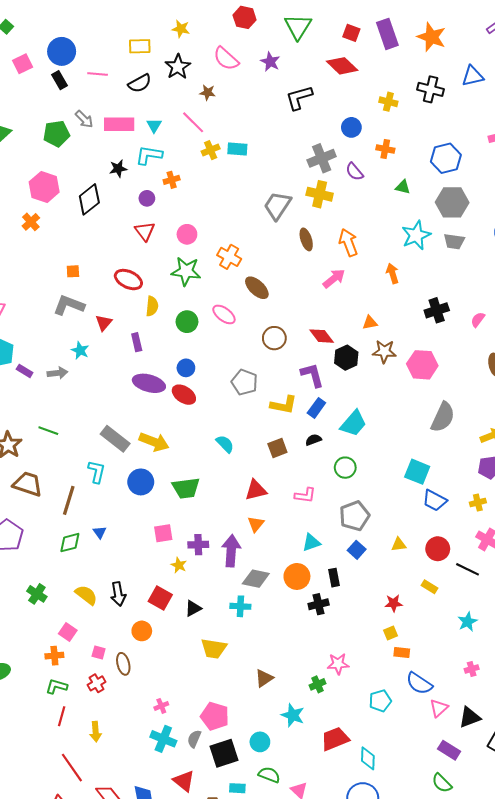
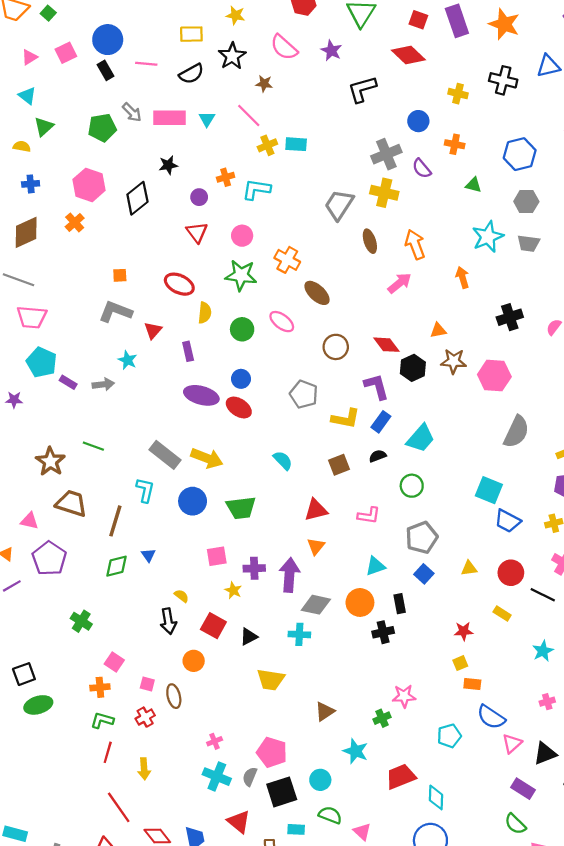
cyan L-shape: (149, 155) -> (256, 189), moved
gray hexagon: (452, 202) -> (526, 202), size x0.7
yellow semicircle: (86, 595) -> (182, 596), moved, size x0.6

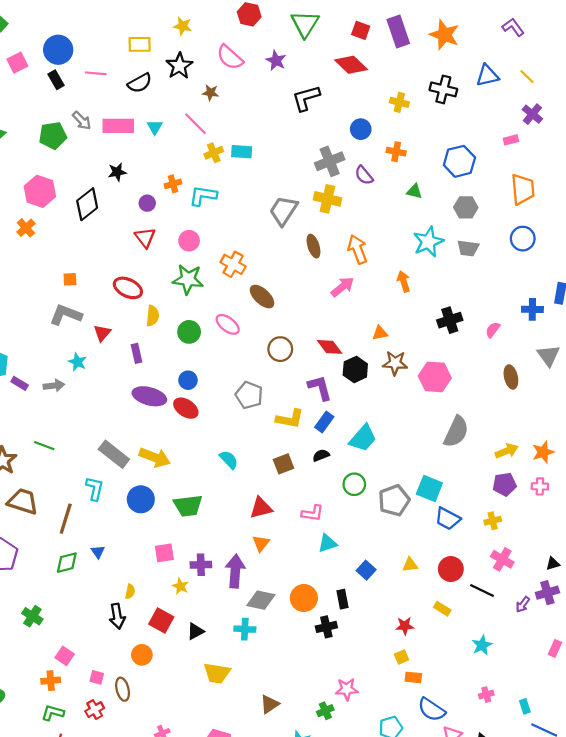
gray pentagon: (422, 537) -> (394, 500), moved
cyan triangle: (375, 566) -> (327, 543), moved
yellow semicircle: (182, 596) -> (130, 592), turned 64

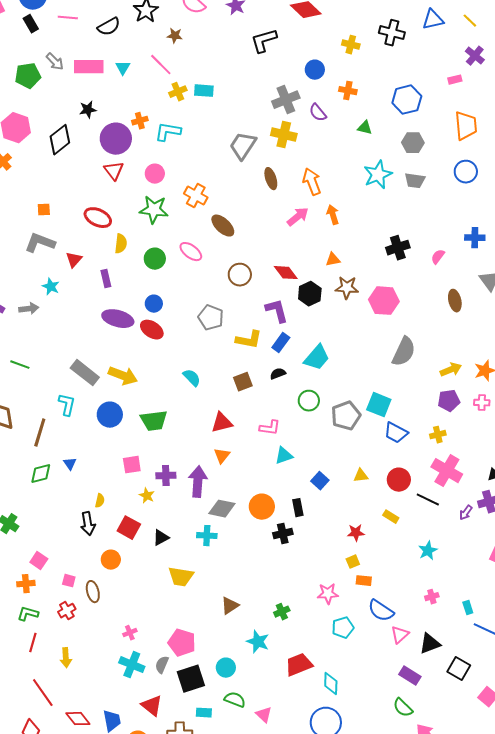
purple circle: (147, 203) -> (116, 139), size x2.0
orange arrow: (404, 281) -> (333, 215), moved
pink cross: (502, 559) -> (447, 471), size x1.4
pink star: (347, 689) -> (328, 594), moved

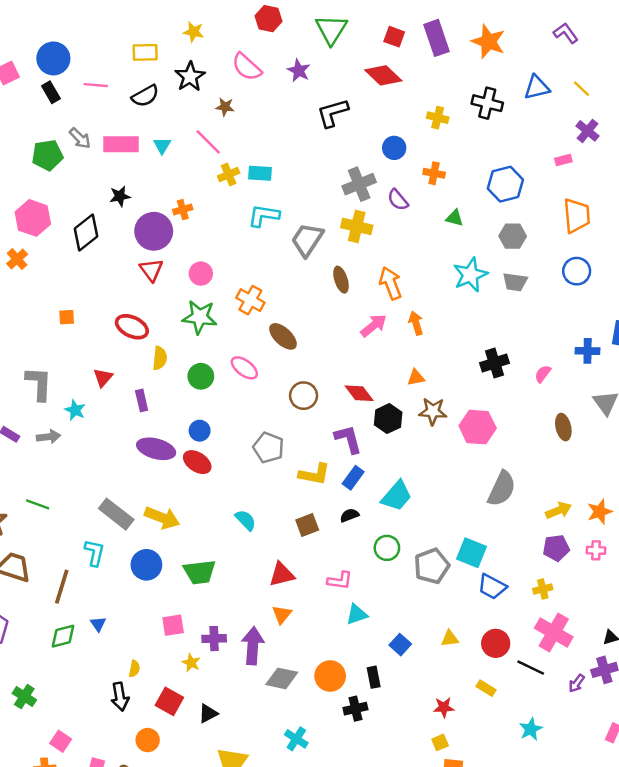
cyan L-shape: (168, 132) -> (264, 216), moved
gray L-shape: (40, 243) -> (39, 384), moved, turned 72
cyan cross: (207, 536) -> (296, 739), moved, turned 30

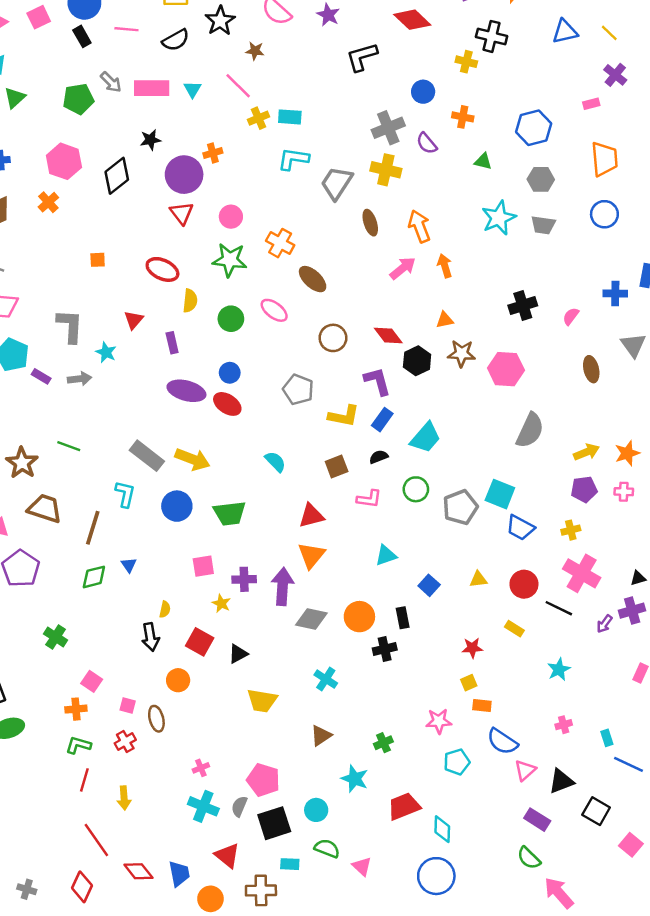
black cross: (487, 103) -> (492, 36), moved
pink L-shape: (340, 581) -> (369, 499), moved
orange triangle: (282, 614) -> (311, 555), size x1.4

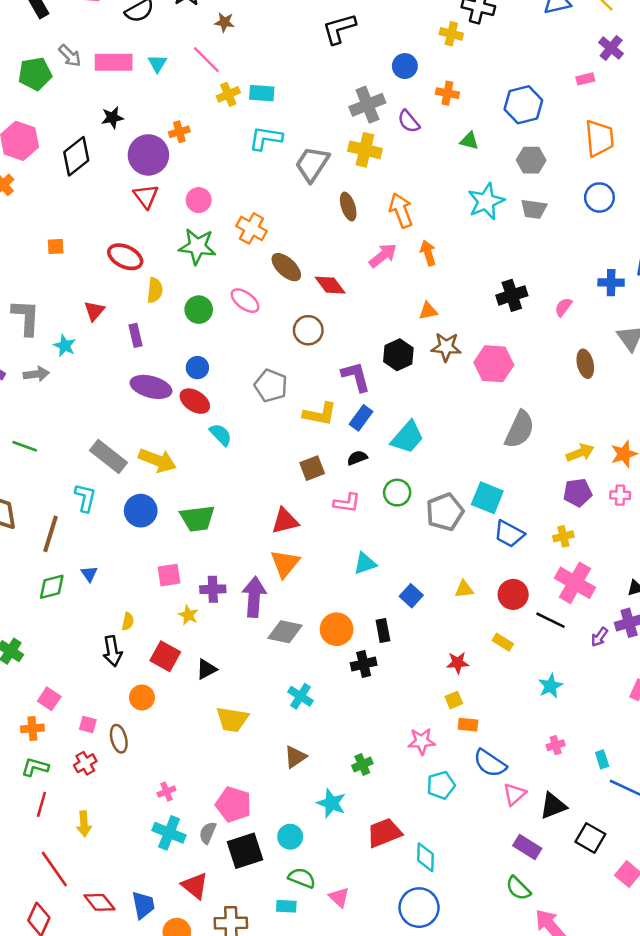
red diamond: (388, 336) -> (330, 285), moved
cyan semicircle: (275, 462) -> (221, 435), moved
cyan rectangle: (290, 864) -> (286, 906), moved

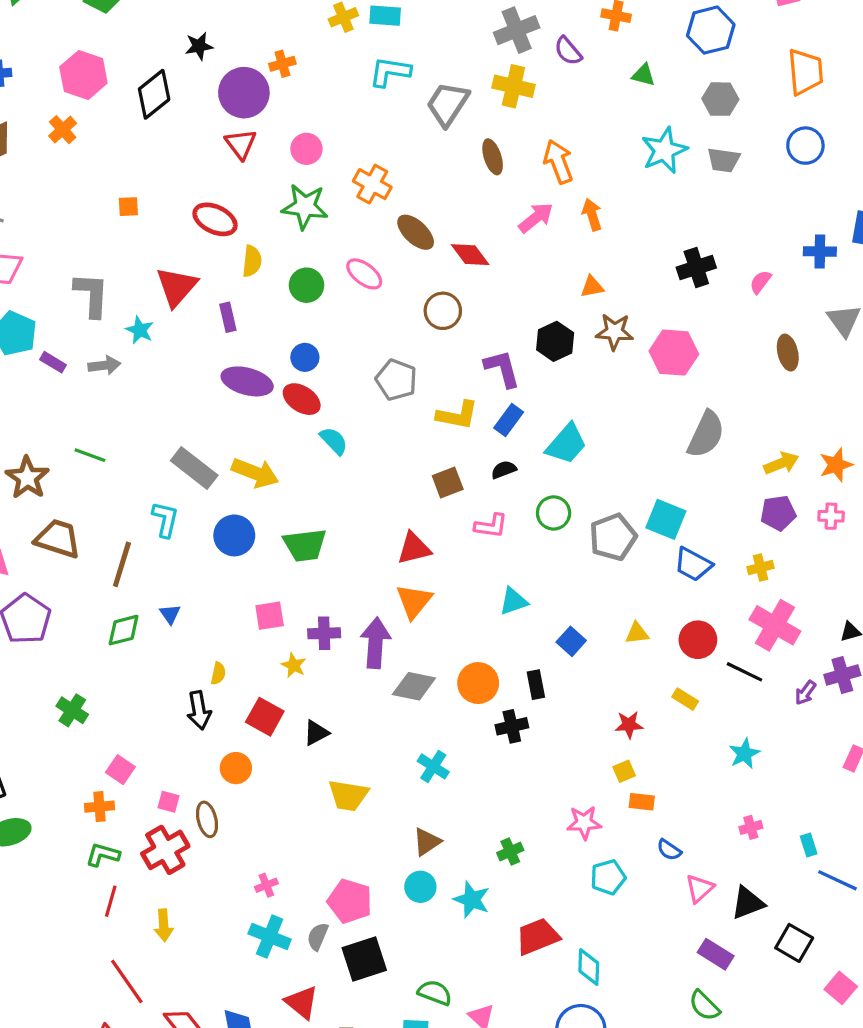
red triangle: (94, 311) -> (177, 287), size x1.6
red cross: (85, 763) -> (165, 850), size x1.6
blue semicircle: (490, 763) -> (669, 850), size x0.6
cyan circle: (290, 837) -> (420, 887), moved

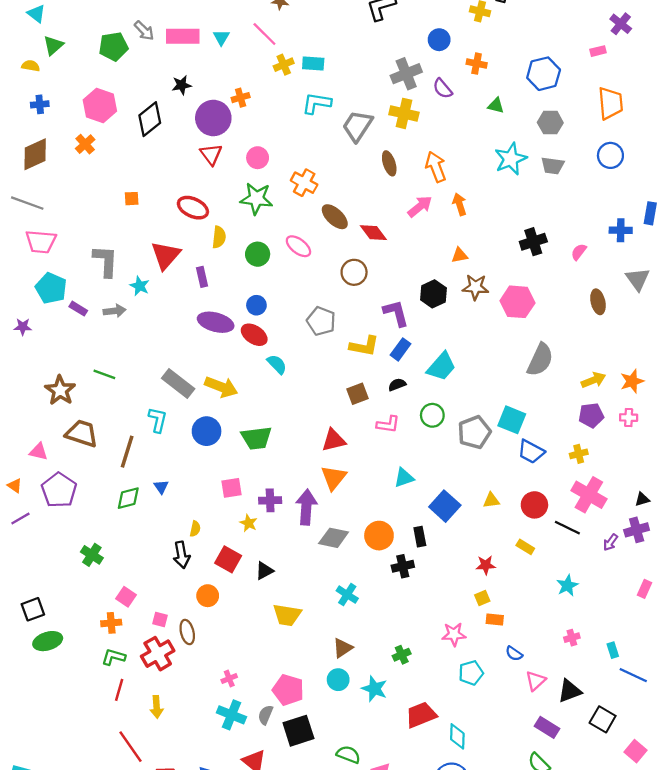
blue square: (571, 641) -> (445, 506), size x1.5

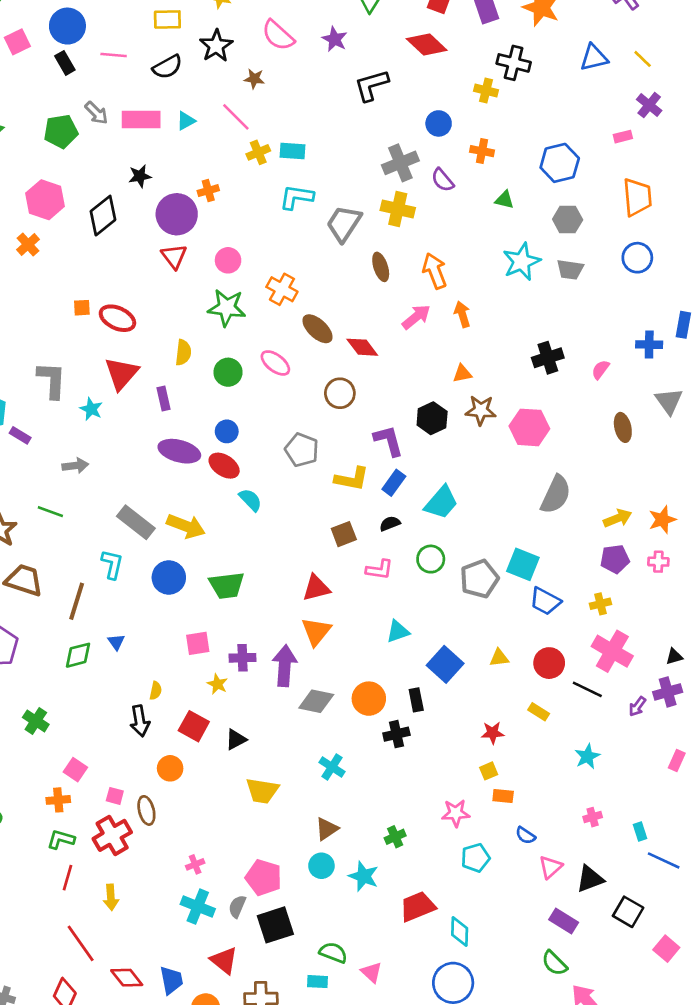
cyan triangle: (221, 37) -> (186, 121), turned 30
red ellipse: (193, 208) -> (117, 318), moved
gray arrow: (115, 311) -> (75, 466), moved

